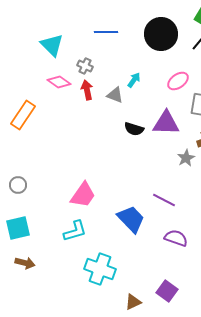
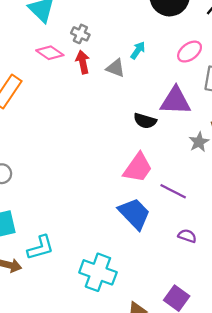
black semicircle: (134, 129) -> (145, 121), moved
pink trapezoid: (83, 195) -> (138, 168), moved
cyan L-shape: (75, 231) -> (40, 248), moved
purple semicircle: (176, 238) -> (187, 236), size x0.7

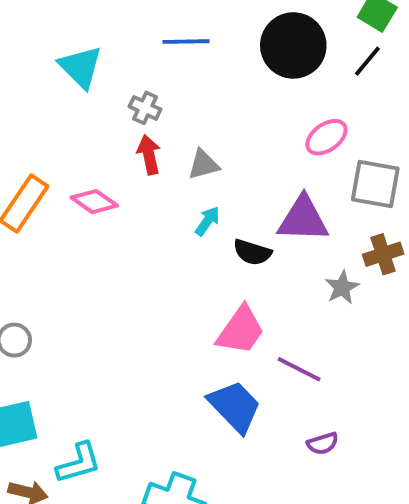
cyan arrow: (138, 50) -> (207, 221), moved
pink diamond: (50, 53) -> (94, 202), moved
gray triangle: (116, 68) -> (204, 164), turned -36
purple semicircle: (187, 236) -> (323, 443), turned 144

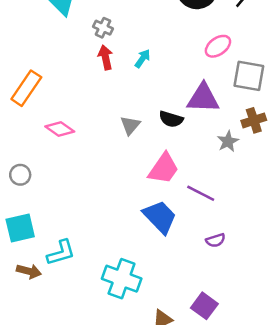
gray triangle: (204, 164) -> (130, 125), moved, turned -35
pink diamond: (94, 202) -> (60, 129), moved
cyan arrow: (207, 221) -> (143, 59), moved

